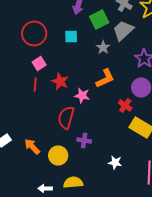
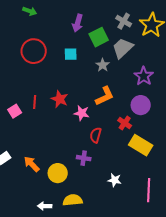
pink square: (39, 63) -> (15, 111), moved
red semicircle: (66, 117) -> (96, 135), moved, size x0.7

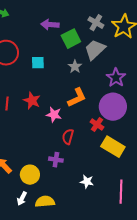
purple arrow: (78, 23) -> (50, 25), turned 78
cyan square: (71, 54) -> (38, 63), moved
purple circle: (141, 105) -> (113, 107), size x1.4
white arrow: (45, 206) -> (22, 199), moved, turned -64

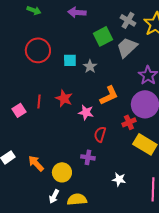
purple arrow: (50, 25) -> (77, 12), moved
gray star: (75, 67) -> (90, 66), moved
red cross: (97, 125) -> (129, 122), turned 32

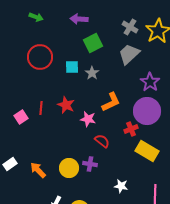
green square: (103, 36) -> (93, 43), moved
red semicircle: (100, 134) -> (102, 141), turned 112
yellow circle: (62, 172) -> (69, 168), moved

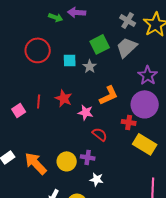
green arrow: (36, 17) -> (56, 17), moved
green square: (93, 43) -> (100, 44), moved
red cross: (131, 129) -> (129, 122), turned 32
orange arrow: (38, 170) -> (36, 163), size x1.4
white star: (121, 186) -> (97, 179), moved

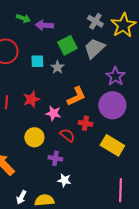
purple arrow: (77, 12) -> (44, 25), moved
red star: (64, 98) -> (31, 99), turned 30
red cross: (129, 122) -> (85, 123), moved
yellow circle: (67, 161) -> (34, 137), moved

